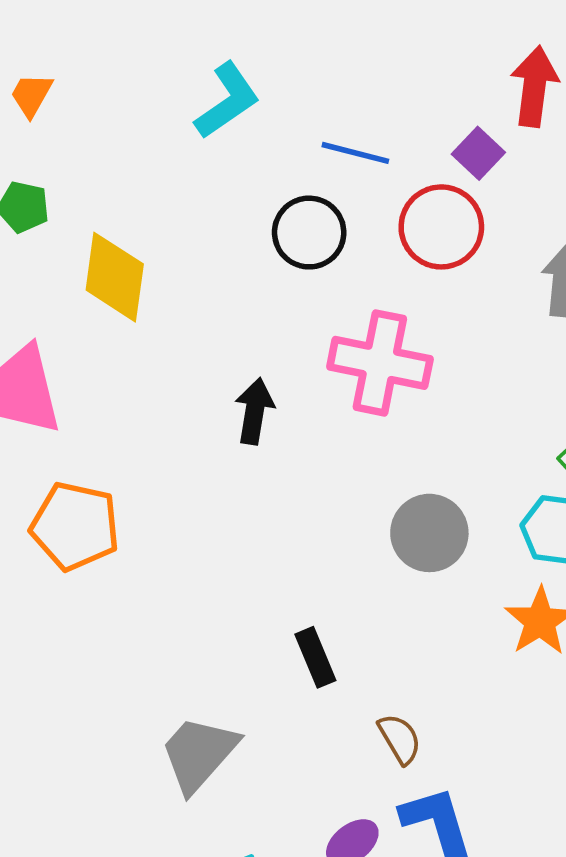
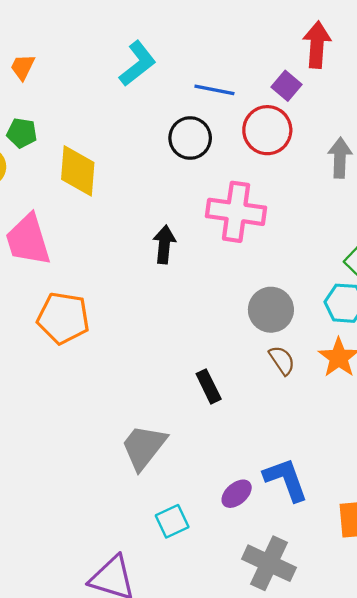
brown semicircle: (400, 739) -> (282, 360), moved

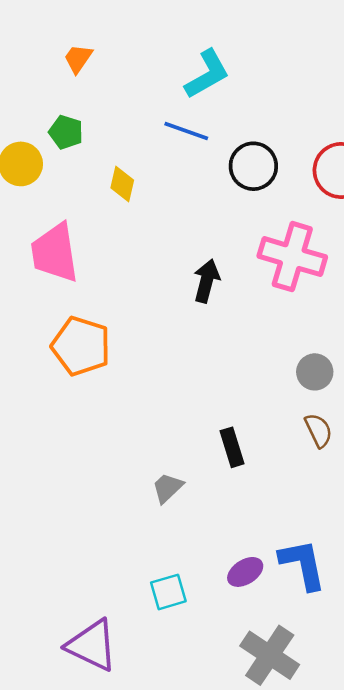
blue line: (214, 90) -> (186, 131), moved
yellow diamond: (78, 171) -> (122, 184), size x0.6
gray circle: (271, 310) -> (315, 372), size x0.7
gray trapezoid: (144, 447) -> (167, 488), moved, size x0.6

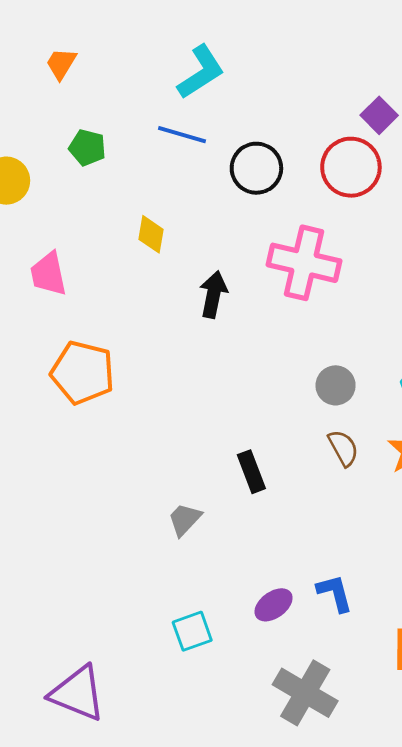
green pentagon: (66, 132) -> (87, 148), moved
yellow diamond: (122, 184) -> (151, 234), moved
pink trapezoid: (55, 253) -> (48, 274), size x0.7
blue L-shape: (303, 564) -> (335, 593), size x0.7
purple triangle: (92, 645) -> (78, 693), moved

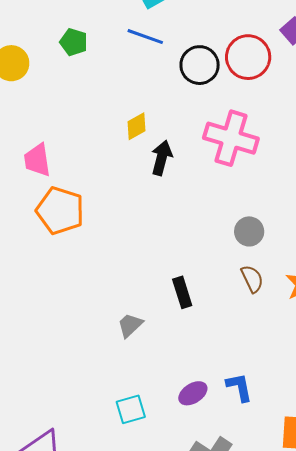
red circle: (351, 167) -> (248, 57), moved
yellow diamond: (151, 234) -> (137, 126), moved, turned 48
pink trapezoid: (48, 274) -> (37, 160), moved

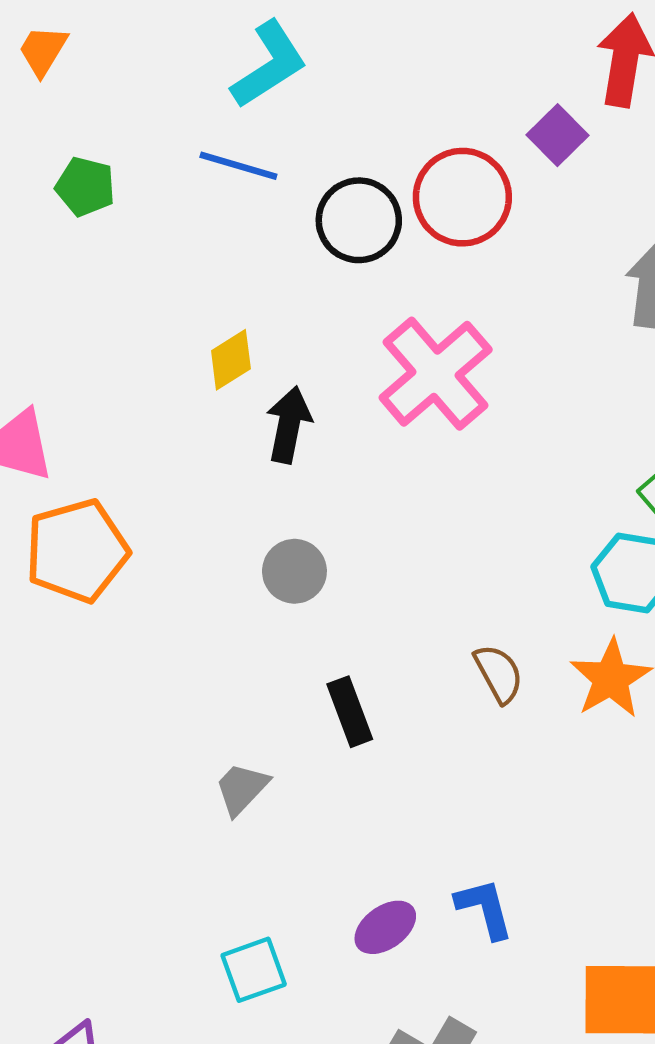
pink cross: (231, 138) -> (436, 374), turned 36
orange pentagon: (60, 211) -> (77, 551), turned -30
gray circle: (249, 231) -> (294, 571), moved

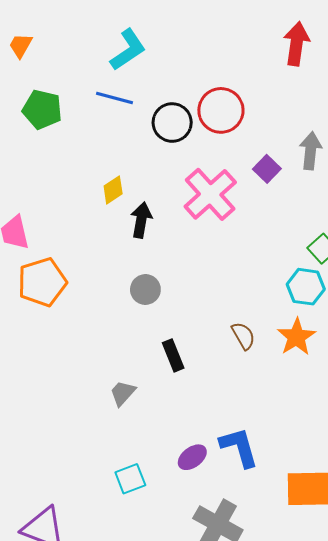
purple square: (558, 135) -> (267, 169), moved
green pentagon: (85, 187) -> (42, 109), size x1.4
blue L-shape: (485, 908) -> (239, 447), size x1.4

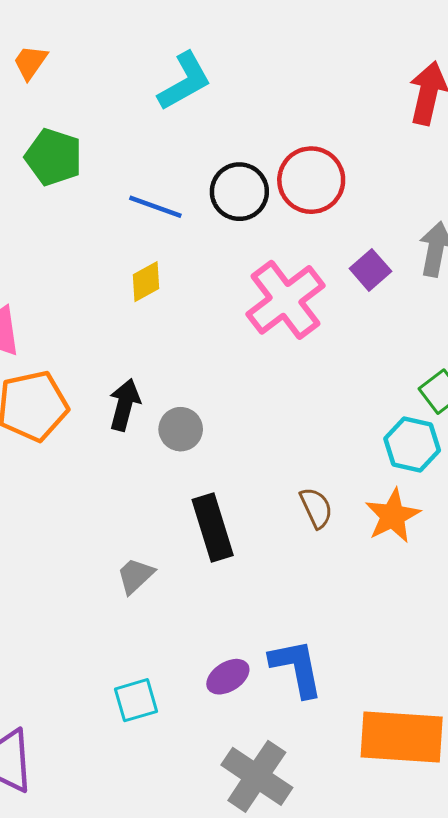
blue line: (114, 98) -> (155, 207), moved
black arrow: (141, 220) -> (125, 405), moved
black rectangle: (173, 355) -> (213, 528), size x1.4

